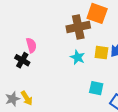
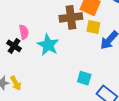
yellow square: (101, 53) -> (93, 27), moved
cyan star: (78, 57) -> (48, 45), moved, size x1.5

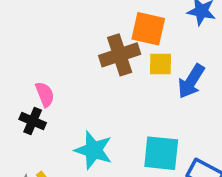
cyan star: (48, 45) -> (94, 150), moved
cyan square: (84, 78) -> (161, 153), size x1.5

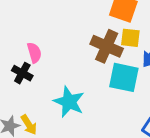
brown cross: (120, 55) -> (107, 46), moved, turned 36
cyan square: (161, 153) -> (124, 77), moved

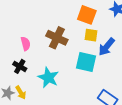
brown cross: (107, 46) -> (57, 38), moved
black cross: (22, 73) -> (20, 66), moved

